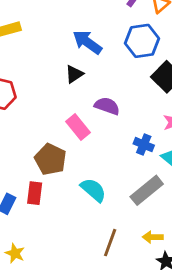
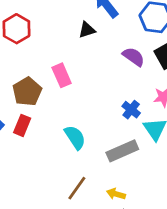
purple semicircle: (107, 106) -> (134, 57), moved
pink rectangle: (78, 127) -> (62, 75), moved
brown pentagon: (50, 159) -> (27, 92), moved

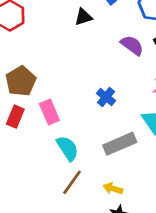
pink rectangle: (62, 75) -> (49, 112), moved
blue cross: (131, 110) -> (106, 97), moved
cyan semicircle: (75, 137) -> (68, 148), moved

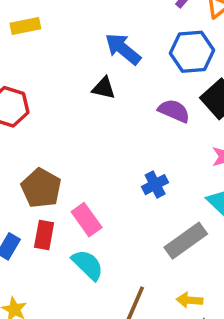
black triangle: (83, 17) -> (104, 88), turned 42
blue cross: (106, 97) -> (155, 185), turned 36
cyan semicircle: (68, 148) -> (88, 265), moved

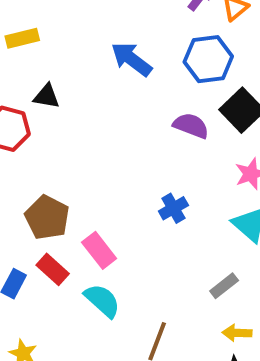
black triangle: (104, 88) -> (47, 96), moved
red rectangle: (44, 235) -> (53, 269), turned -56
gray rectangle: (186, 241) -> (224, 286), moved, size x0.6
yellow arrow: (189, 300) -> (237, 333), moved

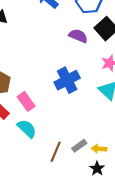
blue cross: (173, 208) -> (67, 80), size x1.6
gray rectangle: (224, 286) -> (79, 146), moved

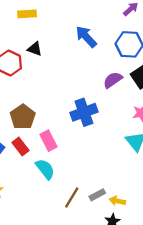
purple semicircle: (78, 36) -> (113, 80), turned -66
blue cross: (67, 80) -> (84, 112), moved

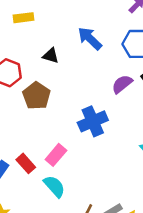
black triangle: (35, 49) -> (51, 56), moved
brown pentagon: (23, 117) -> (37, 96), moved
pink rectangle: (48, 141) -> (56, 155), turned 72

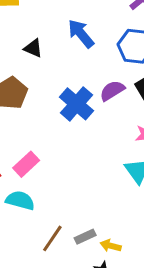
blue cross: (93, 121) -> (77, 104), moved, turned -32
cyan semicircle: (54, 186) -> (20, 200), turned -40

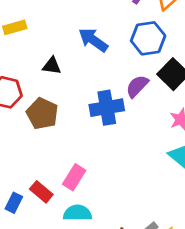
blue cross: (77, 104) -> (107, 108), turned -36

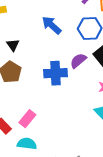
black triangle: (52, 66) -> (13, 45), moved, turned 40

